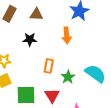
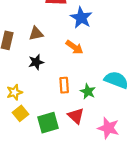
orange arrow: (67, 35) -> (74, 47), turned -35

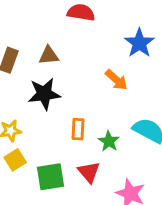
blue star: (81, 18) -> (139, 43), moved
orange arrow: (74, 47) -> (116, 80), moved
black star: (36, 62) -> (44, 94), size x1.5

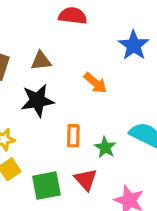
orange arrow: (116, 80) -> (95, 83), moved

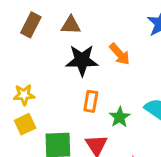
black star: (37, 101) -> (82, 60), moved

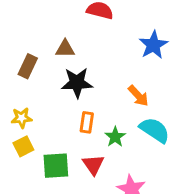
brown rectangle: (31, 25) -> (28, 66), moved
orange arrow: (120, 54) -> (138, 96), moved

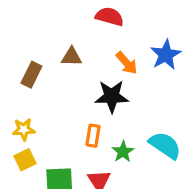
black star: (77, 83) -> (112, 96), moved
orange arrow: (138, 96) -> (127, 63), moved

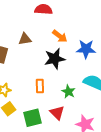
blue star: (166, 55) -> (86, 49), moved, turned -30
orange rectangle: (93, 136) -> (40, 86), moved

